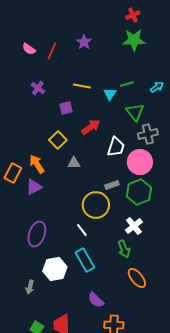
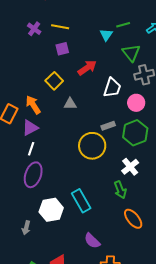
yellow line: (82, 86) -> (60, 27), moved
pink circle: (140, 162) -> (136, 103), size x0.7
white line: (82, 230) -> (31, 149), moved, turned 56

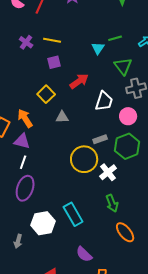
purple triangle: (30, 128) -> (22, 141), turned 42
white cross: (130, 167) -> (108, 172), moved

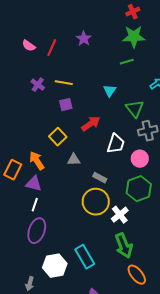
green line: (115, 38) -> (127, 62), moved
gray rectangle: (100, 139) -> (100, 178), moved, turned 48
green arrow: (112, 203) -> (124, 246), size x1.4

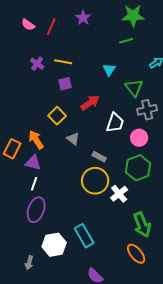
gray triangle: (74, 160) -> (73, 139), turned 40
green arrow: (124, 246) -> (142, 225), moved

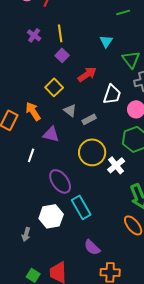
yellow line: (63, 62) -> (60, 33), turned 72
purple square: (65, 84) -> (62, 55), turned -32
gray rectangle: (99, 157) -> (89, 119), moved, turned -56
purple triangle: (33, 163) -> (51, 134), moved
purple ellipse: (36, 210) -> (60, 181), moved, turned -55

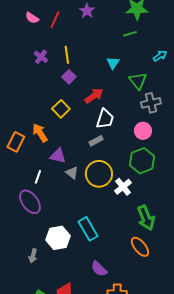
white trapezoid: (112, 94) -> (105, 119), moved
gray triangle: (70, 110) -> (72, 173), moved
purple ellipse: (60, 181) -> (30, 202), moved

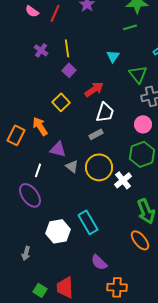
gray arrow: (33, 256) -> (26, 253), moved

